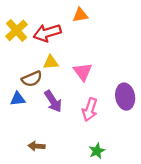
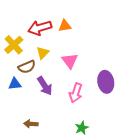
orange triangle: (80, 15) -> (65, 26), moved
yellow cross: (17, 30) -> (14, 45), moved
yellow triangle: (51, 62) -> (43, 53), turned -40

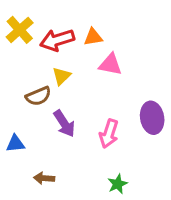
yellow cross: (14, 45) -> (20, 30), moved
pink triangle: (70, 61) -> (110, 64), moved, turned -42
blue triangle: (15, 84) -> (15, 144), moved

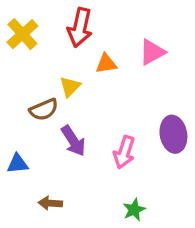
orange triangle: (93, 37) -> (106, 64), moved
red arrow: (57, 40) -> (80, 28), moved, turned -60
pink triangle: (110, 64) -> (152, 52), moved, turned -40

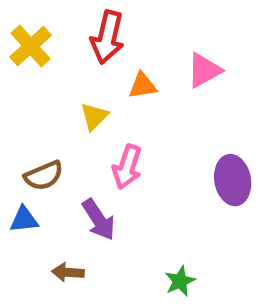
brown semicircle: (44, 110) -> (44, 176), moved
purple arrow: (73, 141) -> (99, 220), moved
pink arrow: (124, 152) -> (127, 167), moved

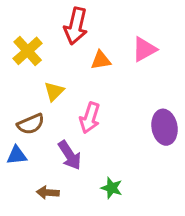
yellow cross: (31, 46) -> (28, 51), moved
yellow triangle: (94, 116) -> (54, 91), moved
green star: (180, 281) -> (112, 188), moved, turned -30

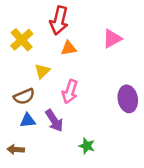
orange triangle: (101, 60) -> (69, 48), moved
blue triangle: (17, 155) -> (28, 121), moved
brown arrow: (48, 193) -> (16, 149), moved

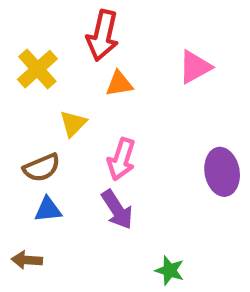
purple arrow: (54, 121) -> (117, 210), moved
green star: (87, 146) -> (170, 270), moved

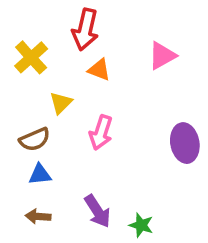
orange triangle: (119, 84) -> (99, 70), turned 30
purple arrow: (117, 210) -> (97, 211), moved
brown arrow: (27, 260) -> (38, 216), moved

